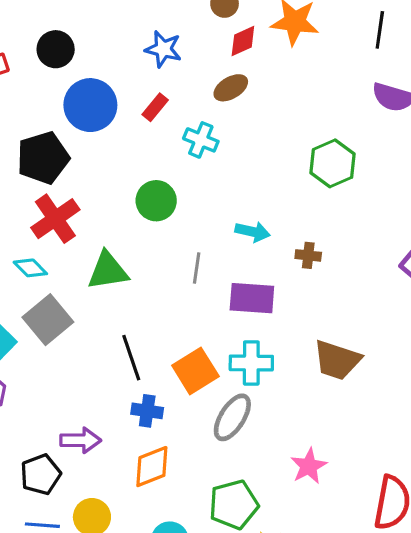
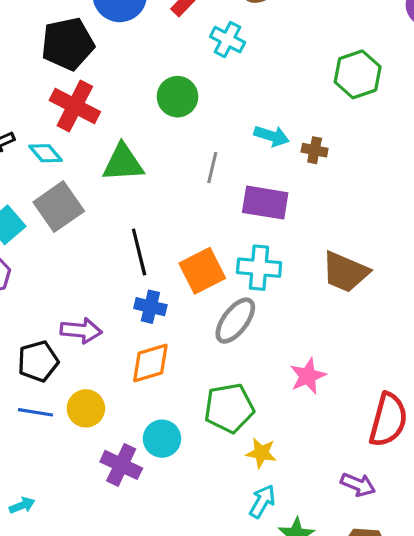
red cross: (55, 219) -> (75, 106), turned -33
brown cross: (308, 255) -> (315, 150), moved

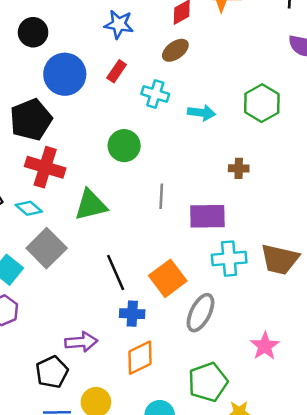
cyan arrow: (272, 136) -> (201, 113), moved
cyan cross: (259, 268) -> (229, 259), moved

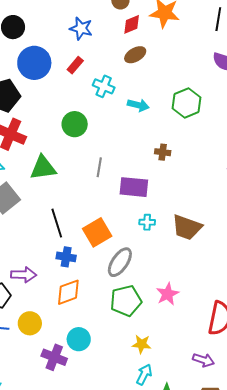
brown ellipse: (175, 50) -> (135, 55), moved
cyan cross: (229, 259) -> (147, 222), size x0.6
green pentagon: (208, 382) -> (126, 301), moved

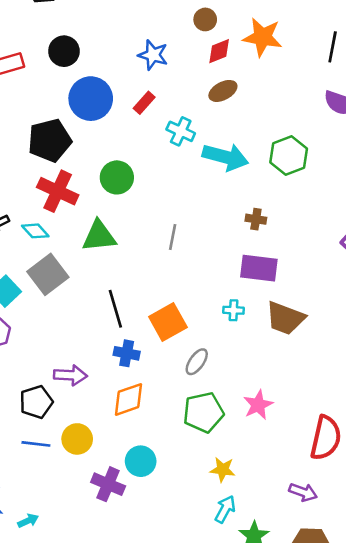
cyan arrow: (138, 105) -> (225, 157), size x1.6
green circle: (75, 124) -> (117, 177), moved
purple rectangle: (134, 187) -> (259, 268), moved
gray ellipse: (120, 262) -> (197, 362), size x0.7

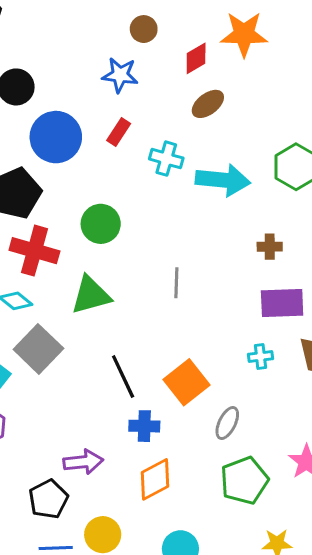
brown circle: (205, 19) -> (144, 29), moved

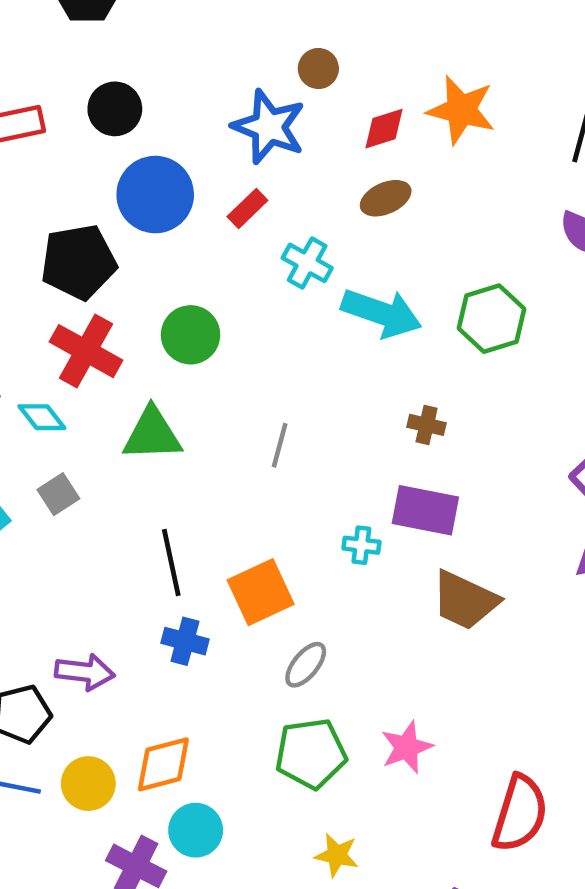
blue star: (120, 75) -> (269, 127), size x1.4
gray square: (38, 349) -> (58, 494), size x0.6
cyan cross: (260, 356) -> (361, 545), moved
orange diamond: (155, 479) -> (163, 764), moved

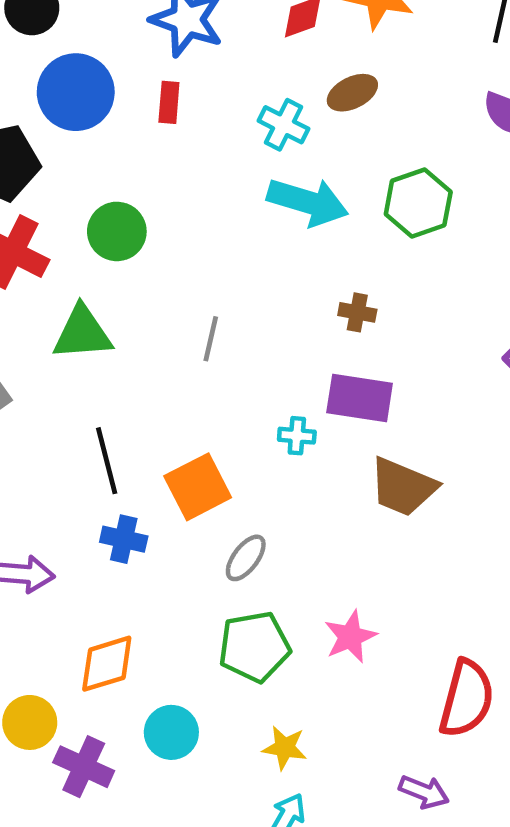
brown ellipse: (386, 198) -> (352, 93), moved
red rectangle: (247, 209) -> (169, 102), turned -39
cyan cross: (307, 263) -> (283, 125), moved
yellow circle: (88, 784) -> (30, 722), moved
cyan circle: (196, 830) -> (171, 732), moved

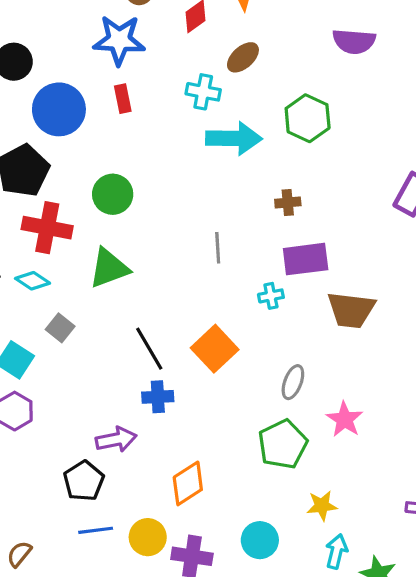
gray line: (211, 339) -> (218, 248), moved
blue cross: (124, 539) -> (158, 397), moved
gray ellipse: (246, 558) -> (293, 382), moved
cyan circle: (171, 732) -> (260, 540), moved

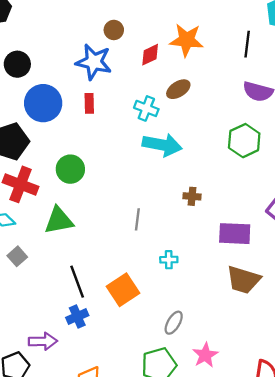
green hexagon: (308, 118) -> (244, 141), moved
purple rectangle: (306, 259) -> (235, 234), moved
brown trapezoid: (351, 310) -> (243, 280), moved
blue cross: (158, 397) -> (77, 316), turned -30

